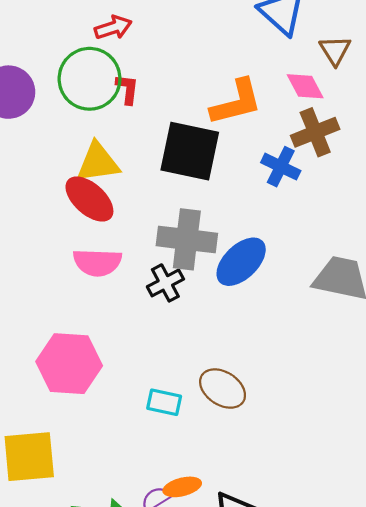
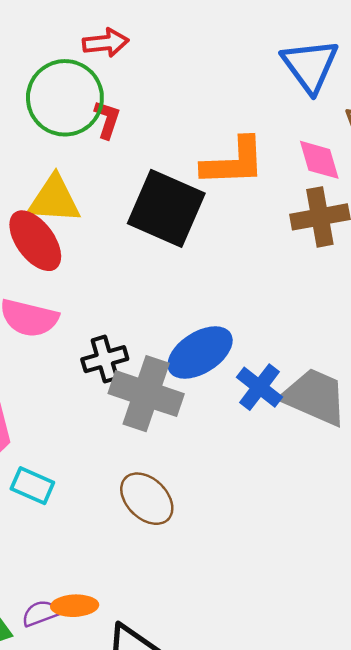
blue cross: (281, 167) -> (260, 387), moved
gray cross: (187, 239) -> (146, 394), moved
cyan rectangle: (164, 402) -> (32, 486), moved

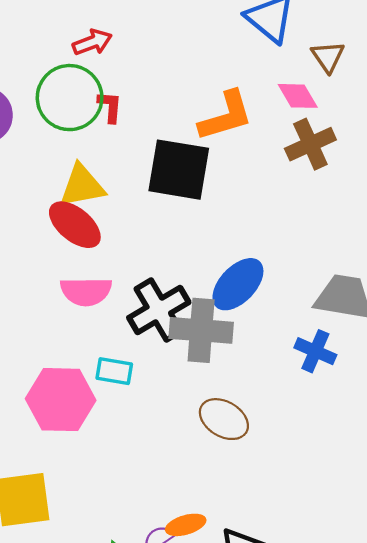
black cross: (105, 359) -> (159, 310), size x1.6
blue cross: (260, 387) -> (315, 351), moved
cyan rectangle: (32, 486) -> (114, 371), moved

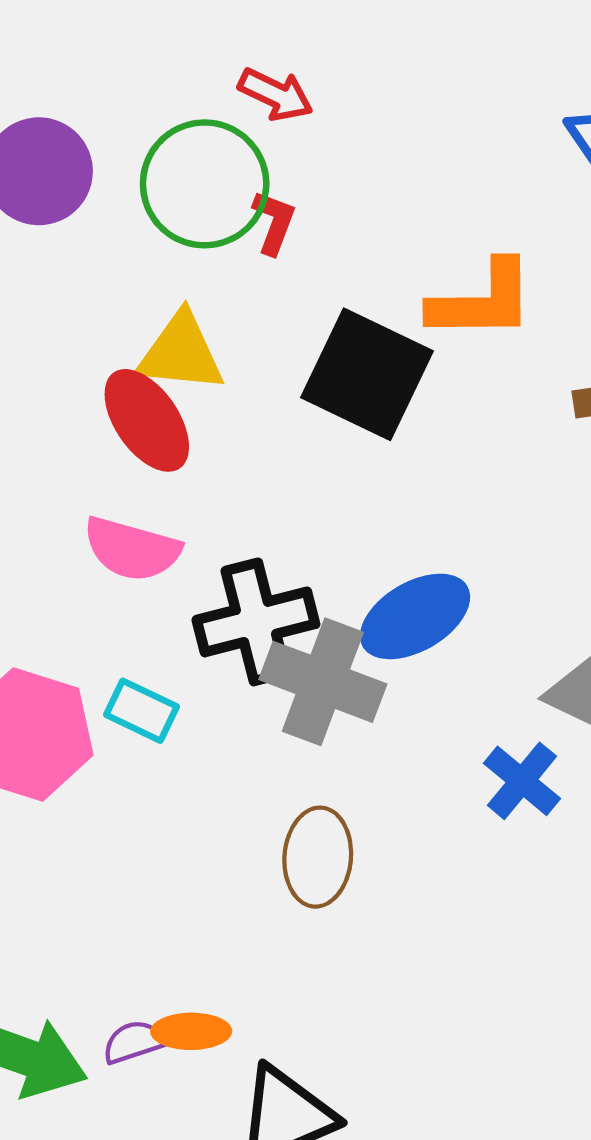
red arrow: (92, 42) -> (276, 94), turned 30
brown ellipse: (224, 419) -> (318, 857), turned 48

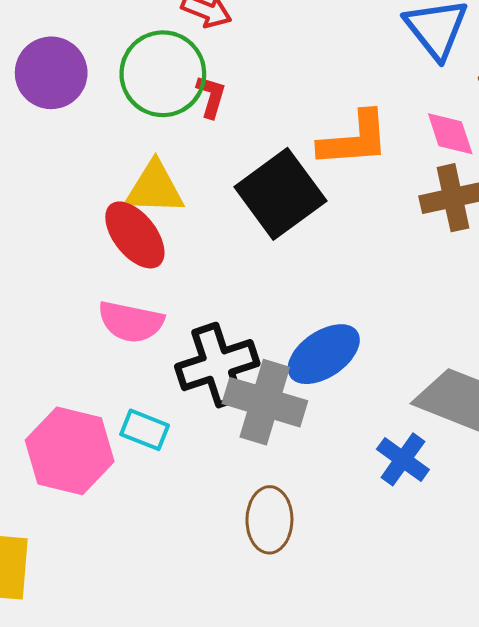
black square: (367, 374) -> (280, 194), turned 32

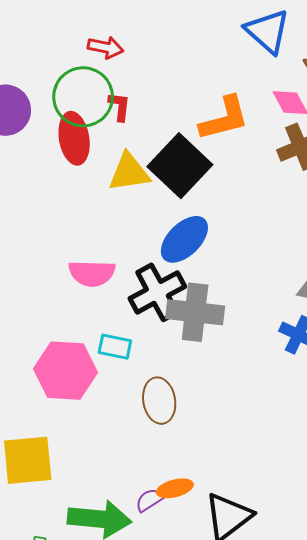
yellow triangle: (155, 188) -> (129, 172), moved
red ellipse: (135, 235) -> (74, 138), moved, turned 39
blue ellipse: (324, 354) -> (184, 239), moved
brown ellipse: (269, 520) -> (159, 401), moved

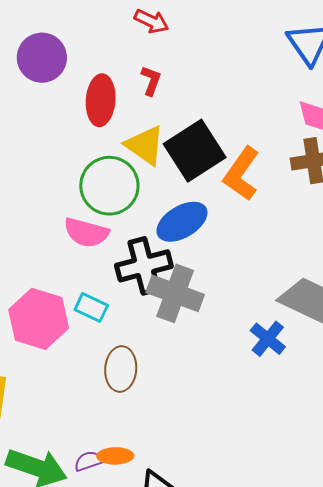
green circle: (83, 97) -> (109, 186), moved
orange L-shape: (224, 118) -> (241, 174), moved, turned 126
yellow triangle: (129, 172) -> (145, 145), turned 30

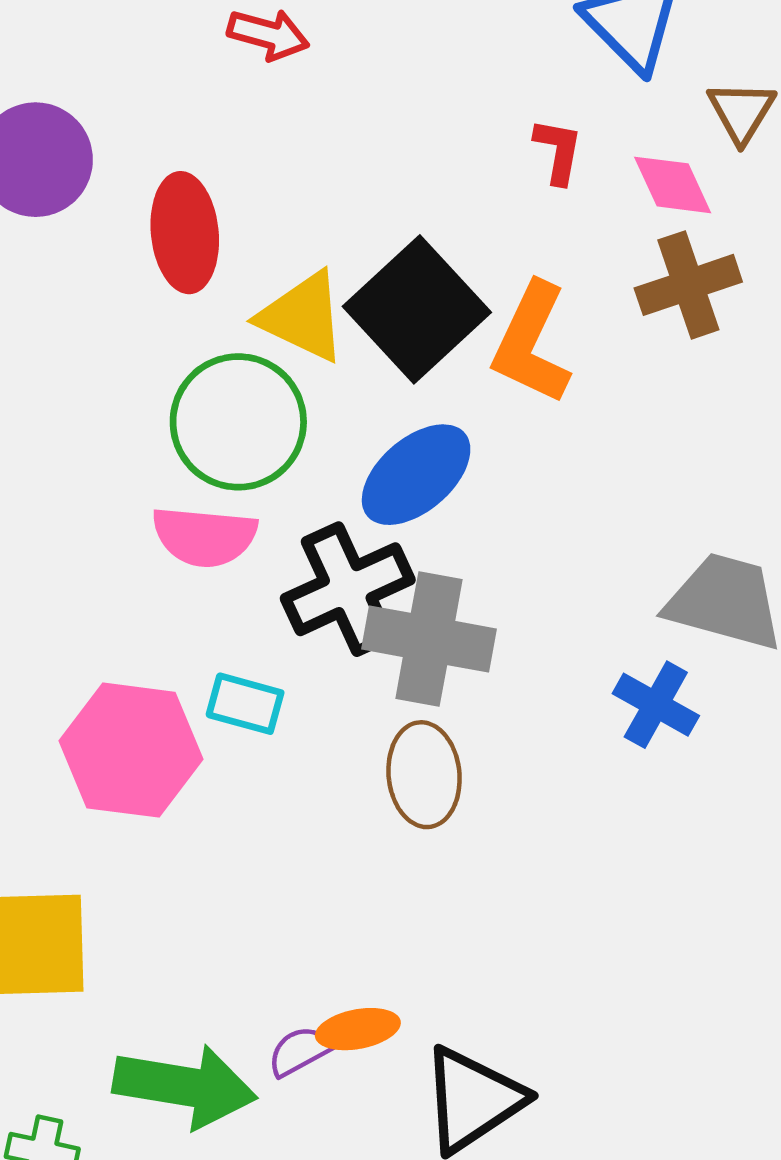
red L-shape: (151, 81) -> (558, 151), moved
brown ellipse: (121, 369) -> (424, 775), moved

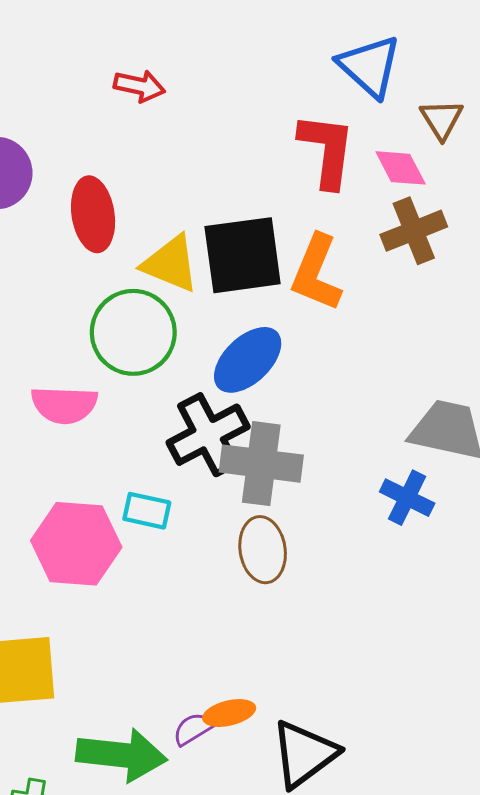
red L-shape: (558, 151) -> (327, 150), size x1.8
black square: (417, 309) -> (243, 255), turned 38
pink semicircle: (204, 537) -> (64, 405), moved

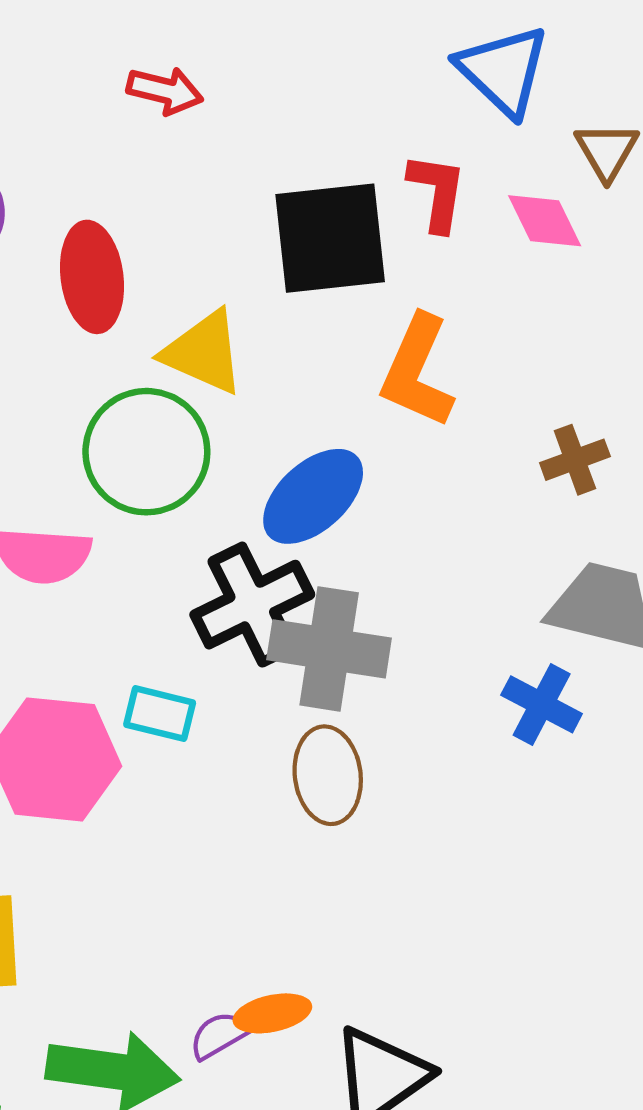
red L-shape: (327, 150) -> (437, 192), size x0.7
brown cross: (414, 231) -> (575, 460), moved, size x0.7
black square: (243, 255) -> (330, 238), moved

